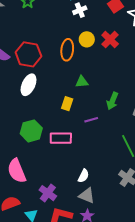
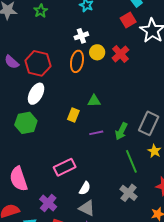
white cross: (80, 10) -> (81, 36), moved
green triangle: (82, 82) -> (94, 101), moved
green arrow: (112, 101) -> (121, 131), moved
green hexagon: (31, 131) -> (26, 123), moved
pink rectangle: (61, 138) -> (65, 167), moved, turned -30

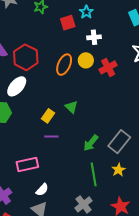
red square: (128, 20) -> (68, 23), moved
white cross: (81, 36) -> (94, 37), moved
green triangle: (94, 101) -> (71, 107), turned 32
purple line: (96, 133) -> (51, 136), moved

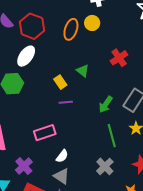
red cross: (108, 67) -> (119, 58), moved
yellow rectangle: (48, 116) -> (60, 82), turned -64

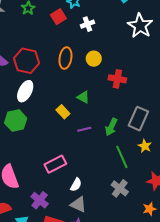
yellow circle: (92, 23) -> (94, 59), moved
red cross: (119, 58) -> (117, 79), turned -36
purple line: (66, 102) -> (84, 129), moved

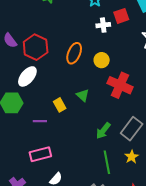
red square: (58, 17) -> (121, 16), moved
red cross: (117, 79) -> (120, 85), size x1.4
purple line: (84, 129) -> (40, 121), moved

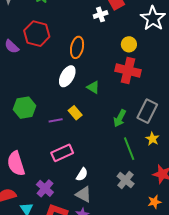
red hexagon: (36, 47) -> (37, 34), moved
yellow circle: (102, 60) -> (129, 44), moved
white ellipse: (27, 76) -> (67, 76), moved
yellow rectangle: (60, 105) -> (75, 113), moved

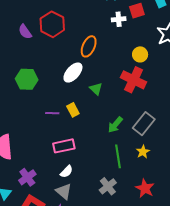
green hexagon: (25, 108) -> (27, 79), moved
pink rectangle: (62, 153) -> (64, 146), moved

